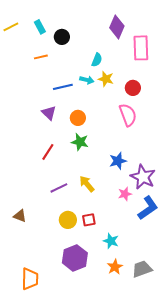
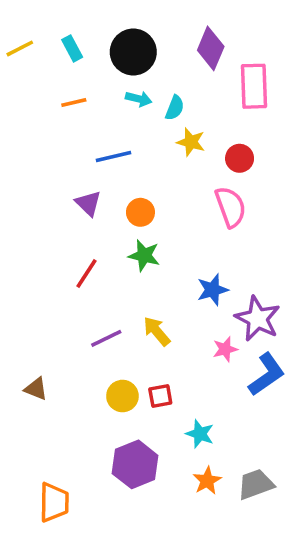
black circle: (62, 37) -> (133, 52), moved, size x1.6
cyan arrow: (87, 80) -> (139, 99), moved

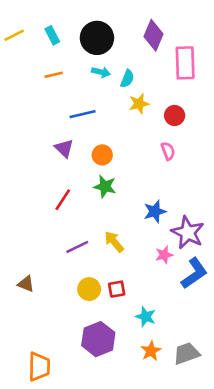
yellow star: (191, 142) -> (139, 104), turned -30
pink semicircle: (231, 207) -> (168, 151), size x0.6

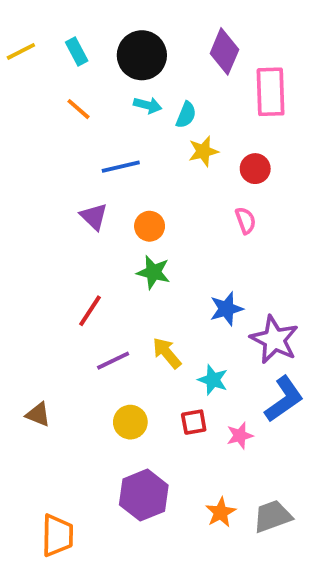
orange line: (54, 75) -> (78, 109), turned 54
red line: (63, 200) -> (90, 311), moved
pink star: (164, 255) -> (240, 436), moved
red square: (117, 289) -> (194, 422), moved
cyan star: (146, 317) -> (213, 380), moved

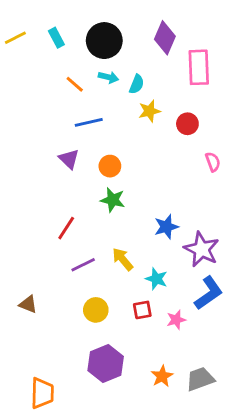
orange line: (78, 109) -> (75, 84), moved
pink semicircle: (246, 220) -> (213, 162), moved

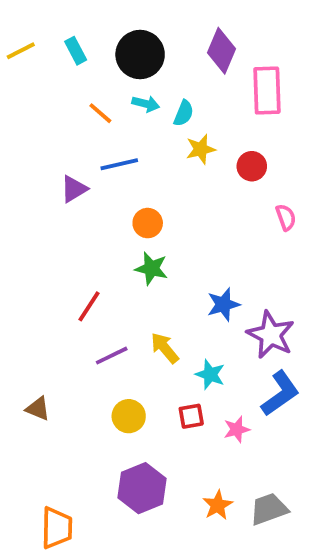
purple triangle: (69, 159) -> (74, 189), moved, turned 45

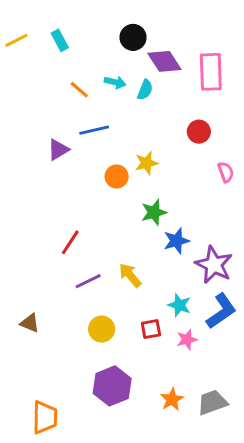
purple diamond: (221, 51) -> (164, 61), moved, turned -56
black circle: (140, 55) -> (133, 37), moved, size x0.7
yellow star: (201, 149) -> (146, 163), moved
green star: (151, 268) -> (154, 212), moved, turned -30
cyan star: (210, 374) -> (179, 305), moved

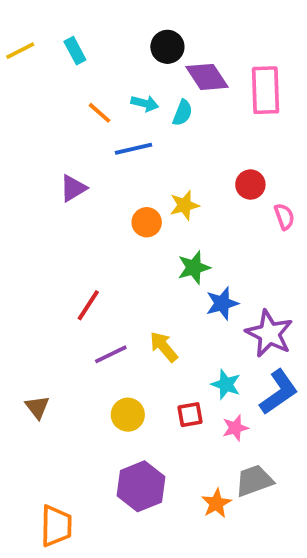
blue line: (94, 130) -> (133, 149), moved
red circle: (199, 132) -> (250, 185), moved
brown triangle: (30, 323) -> (37, 407), turned 30
gray trapezoid: (212, 402) -> (254, 481), moved

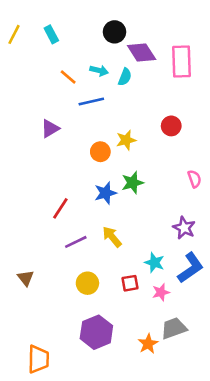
yellow line: (20, 51) -> (14, 34), turned -36
pink semicircle: (284, 217) -> (194, 179), moved
blue star: (222, 303) -> (105, 193), moved
purple star: (269, 334) -> (184, 228), size x0.7

